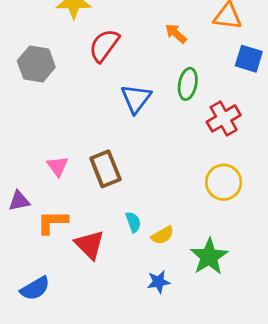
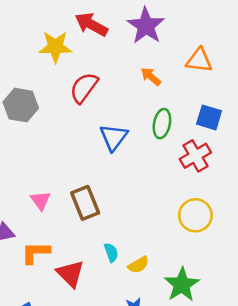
blue square: (249, 59) -> (209, 117), moved

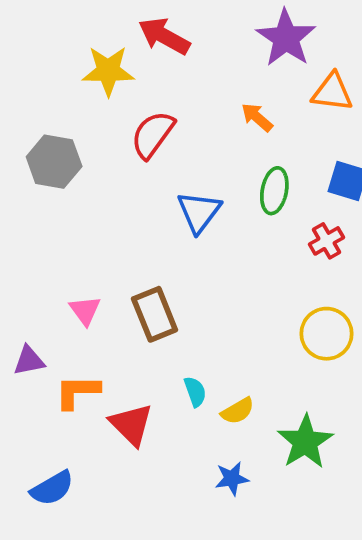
purple star: (146, 26) -> (286, 38), moved
red cross: (195, 156) -> (326, 241), size x0.7

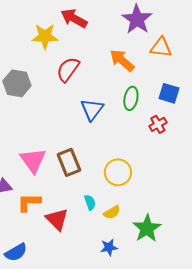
orange arrow: (257, 117) -> (122, 60), size x1.5
pink triangle: (85, 310) -> (33, 160), size x1.6
yellow circle: (326, 334) -> (118, 172), moved

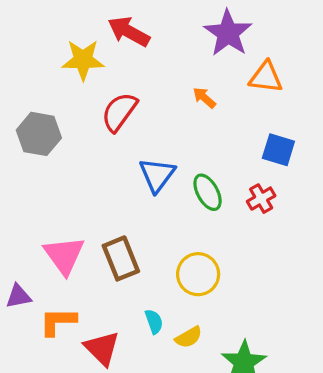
orange arrow: (122, 60) -> (204, 98), size x0.6
green ellipse: (131, 98) -> (208, 192), moved, turned -40

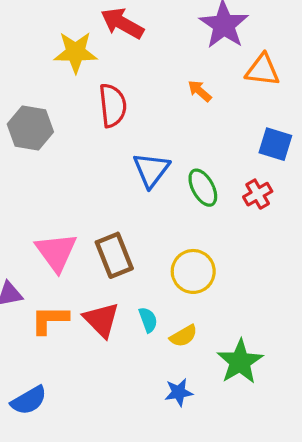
red semicircle: (119, 112) -> (113, 105), turned 138
red triangle: (102, 348) -> (101, 320), moved

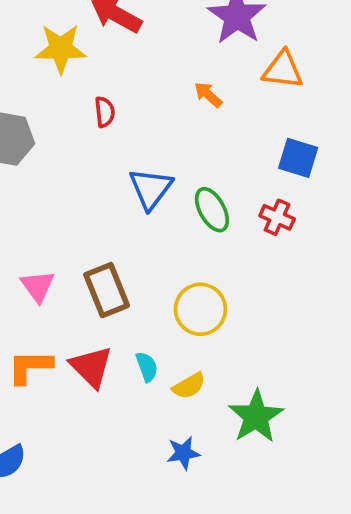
red semicircle: (113, 105) -> (105, 112), size x0.6
red cross: (258, 194) -> (277, 217), turned -36
pink triangle: (56, 252) -> (38, 286), size x0.7

